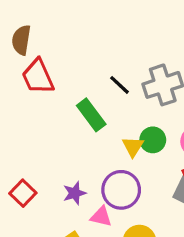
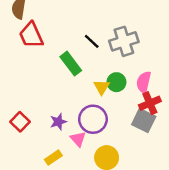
pink triangle: (101, 216) -> (78, 139), turned 35

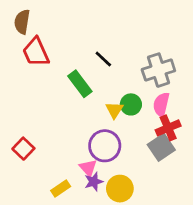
gray cross: (124, 41) -> (158, 70), moved
gray square: (144, 120) -> (161, 147), turned 30
purple star: (58, 122) -> (94, 182), moved

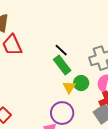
green rectangle: (80, 84) -> (62, 65), moved

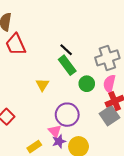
yellow triangle: (69, 87) -> (42, 85), moved

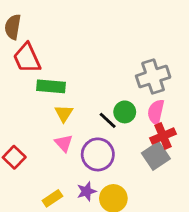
black line: (66, 50) -> (108, 120), moved
green rectangle: (67, 65) -> (51, 86), moved, turned -48
pink triangle: (55, 131) -> (64, 143), moved

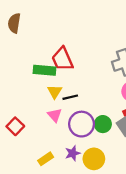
red trapezoid: (27, 58) -> (62, 59), moved
green circle: (125, 112) -> (103, 124), moved
black line: (108, 120) -> (70, 97), moved, turned -56

